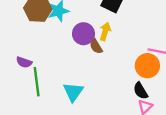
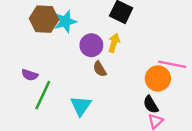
brown semicircle: (96, 46) -> (100, 69), moved
green line: (37, 82) -> (43, 95), turned 32

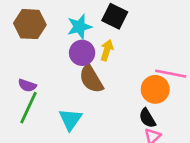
cyan star: (65, 21) -> (79, 27), moved
brown semicircle: (100, 69) -> (91, 79), size x1.6
purple semicircle: (30, 75) -> (27, 85), moved

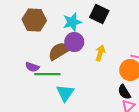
yellow arrow: (107, 50) -> (100, 53), moved
brown semicircle: (91, 79) -> (59, 51), moved, turned 90
green line: (29, 108) -> (47, 74), moved, turned 65

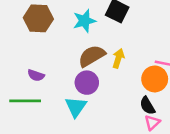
purple circle: (74, 42) -> (87, 83), moved
brown semicircle: (59, 51) -> (92, 56), moved
green line: (47, 74) -> (25, 101), moved

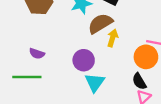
brown semicircle: (92, 56) -> (100, 23), moved
cyan triangle: (76, 107) -> (95, 82), moved

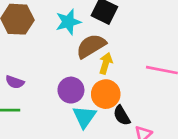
orange circle: (146, 57) -> (106, 94), moved
black semicircle: (139, 81) -> (122, 115), moved

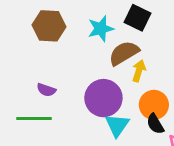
purple circle: (71, 90) -> (103, 98), size x1.4
orange circle: (106, 94) -> (154, 105), moved

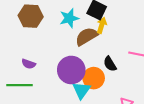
yellow arrow: (139, 71) -> (102, 25), moved
orange circle: (154, 105) -> (94, 78), moved
black semicircle: (155, 124) -> (110, 64), moved

